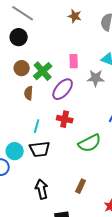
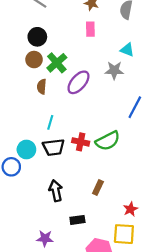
black circle: (19, 37) -> (37, 37), moved
pink rectangle: (74, 61) -> (90, 29), moved
red cross: (65, 119) -> (81, 142), moved

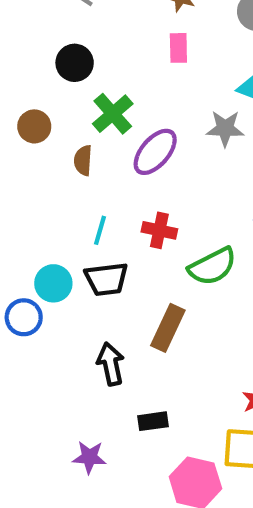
brown circle: (34, 60) -> (34, 126), moved
red cross: (81, 142) -> (159, 230), moved
brown rectangle: (98, 187) -> (168, 328), moved, size x1.5

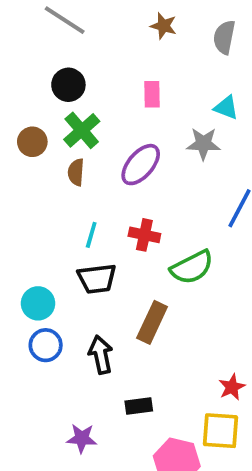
pink rectangle: (178, 48) -> (152, 94), moved
green cross: (113, 114) -> (82, 130), moved
cyan circle: (53, 283) -> (38, 303), moved
blue circle: (24, 317) -> (46, 345), moved

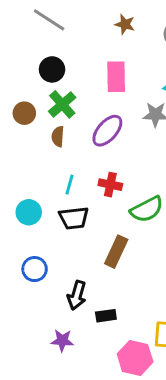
pink rectangle: (152, 94) -> (116, 77), size x1.5
cyan circle: (38, 303) -> (29, 212), moved
black arrow: (101, 355) -> (77, 295), moved, turned -152

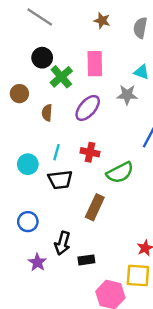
green cross: (62, 104) -> (61, 77), moved
cyan circle: (29, 212) -> (28, 164), moved
purple star: (62, 340) -> (37, 262), moved, turned 30

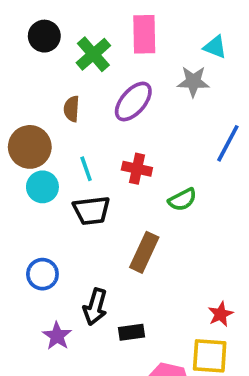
black circle: (42, 58) -> (44, 36), moved
brown circle: (19, 94) -> (30, 147), moved, size x1.5
cyan line: (57, 152) -> (86, 169), turned -35
green semicircle: (120, 173) -> (182, 200), size x0.7

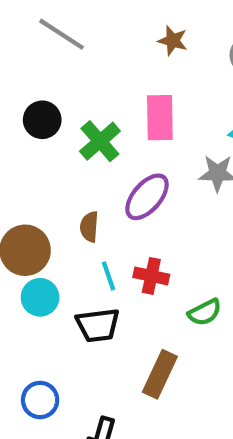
brown semicircle: (72, 109) -> (89, 227), moved
cyan line: (86, 169) -> (109, 276), moved

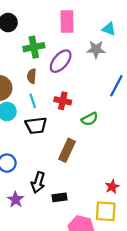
green cross: (100, 141) -> (34, 47), moved, turned 30
cyan line: (109, 276) -> (33, 101), moved

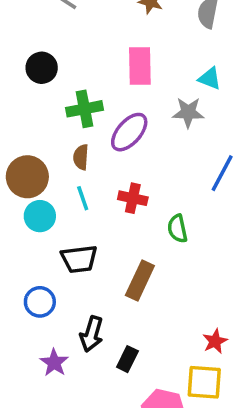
green semicircle: (90, 119) -> (177, 229), turned 105
black trapezoid: (36, 126) -> (79, 259), moved
black rectangle: (60, 197) -> (127, 359), turned -56

